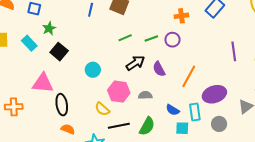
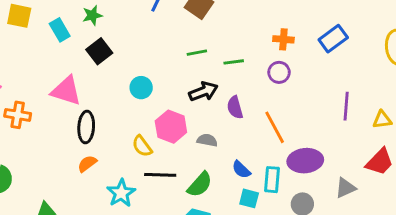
purple circle: (173, 40) -> (279, 72), moved
orange line: (189, 76) -> (275, 127), turned -70
orange semicircle: (68, 129) -> (87, 164), turned -72

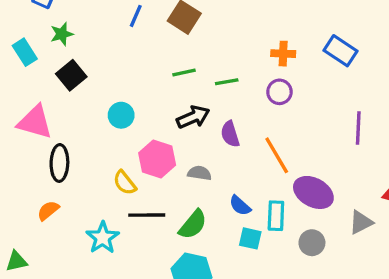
blue rectangle: (333, 39) -> (341, 51), turned 72
purple ellipse: (305, 161) -> (313, 192), turned 36
orange semicircle: (87, 164) -> (48, 211), moved

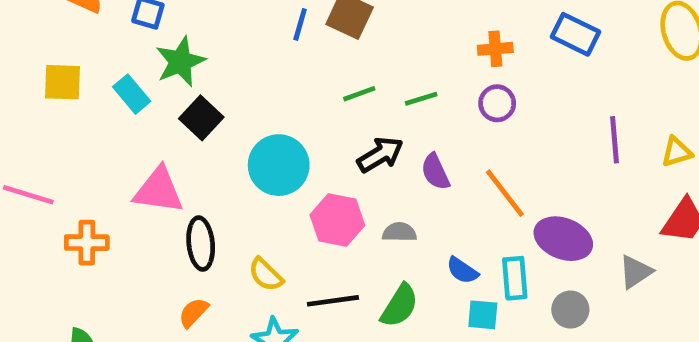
blue line: (136, 16) -> (300, 24), moved
green star: (62, 34) -> (180, 62), size x1.5
cyan circle: (121, 115) -> (279, 165), size x1.6
yellow semicircle: (125, 183) -> (266, 275), moved

